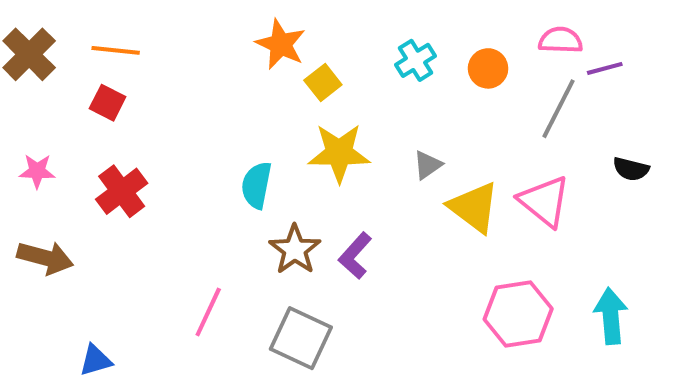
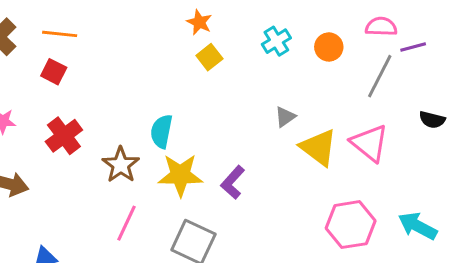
orange star: (281, 44) -> (199, 22), moved, size x0.7
yellow star: (339, 153) -> (180, 175), moved
brown star: (295, 250) -> (121, 165), moved
cyan arrow: (611, 316) -> (418, 226), turned -57

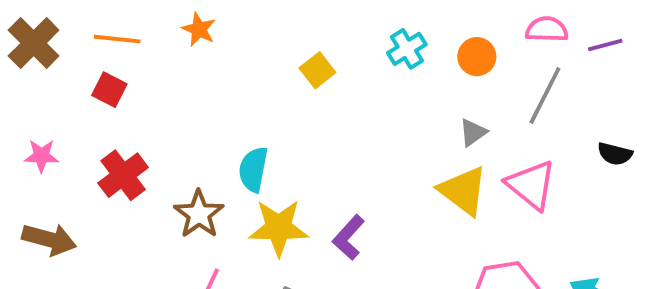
orange star: (199, 22) -> (199, 29), moved
purple line: (413, 47) -> (605, 45), moved
gray triangle: (285, 117) -> (473, 132), moved

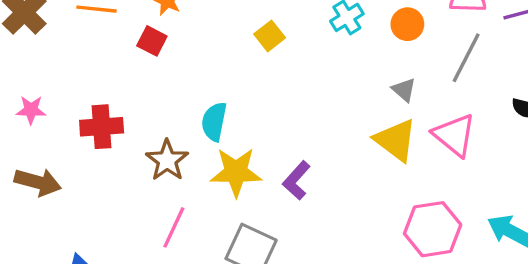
red square: (109, 90) -> (152, 41), moved
gray triangle: (473, 132) -> (404, 90), turned -44
red cross: (123, 175) -> (102, 127), turned 33

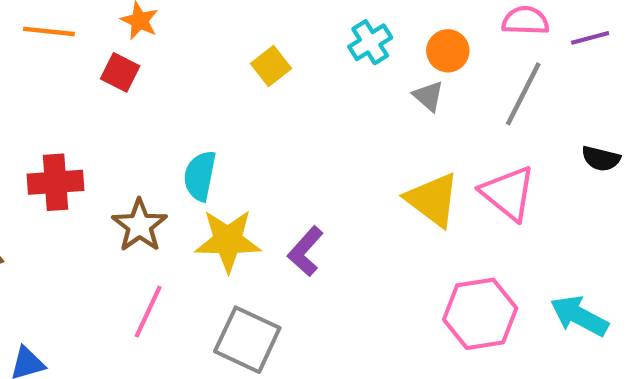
gray triangle: (404, 90) -> (428, 96), moved

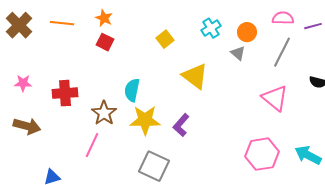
red square: (120, 72) -> (105, 42), moved
yellow triangle: (433, 200) -> (195, 76), moved
pink line: (148, 312) -> (92, 145), moved

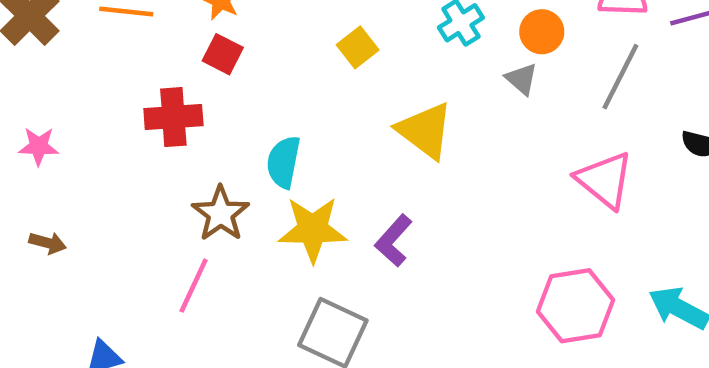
red cross: (65, 93) -> (173, 117), moved
brown arrow: (27, 126) -> (48, 243), size x0.6

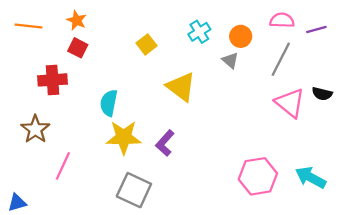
pink triangle: (605, 180) -> (290, 103), moved
brown star: (221, 214) -> (35, 129), moved

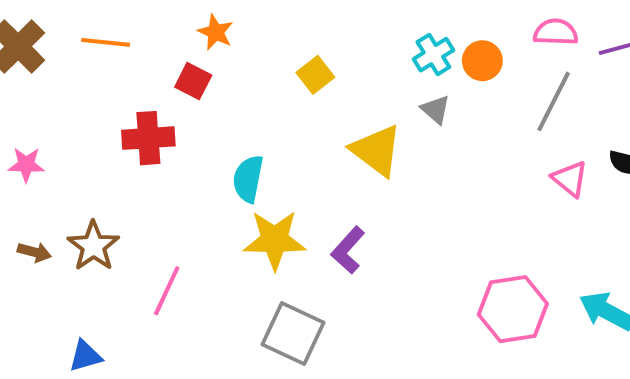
orange star: (77, 20) -> (216, 32), moved
cyan cross: (199, 32) -> (433, 55), moved
gray triangle: (230, 60) -> (436, 110), moved
pink triangle: (290, 103) -> (570, 179), size x0.7
brown star: (35, 129) -> (93, 246), moved

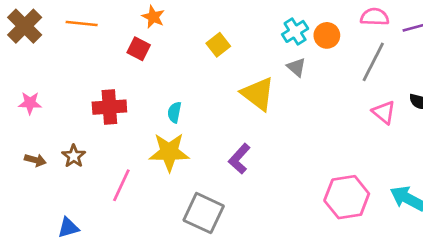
red cross: (148, 138) -> (109, 107), moved
cyan semicircle: (248, 179) -> (174, 112), size x0.7
yellow star: (275, 240) -> (169, 152), moved
brown star: (93, 246) -> (74, 156), size x0.7

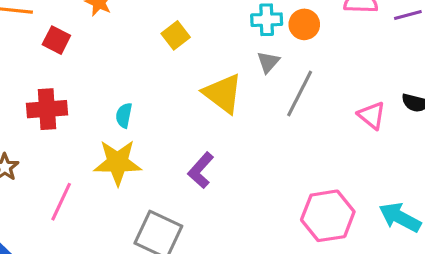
cyan cross: (295, 31) -> (267, 20), turned 30
red square: (139, 49) -> (56, 40), moved
gray line: (373, 62) -> (300, 93), moved
gray triangle: (296, 67) -> (268, 62), turned 30

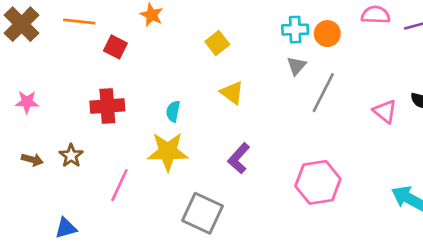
yellow triangle: (223, 93) -> (232, 93), moved, size x0.7
pink hexagon: (328, 216) -> (318, 182), moved

